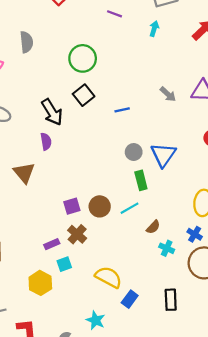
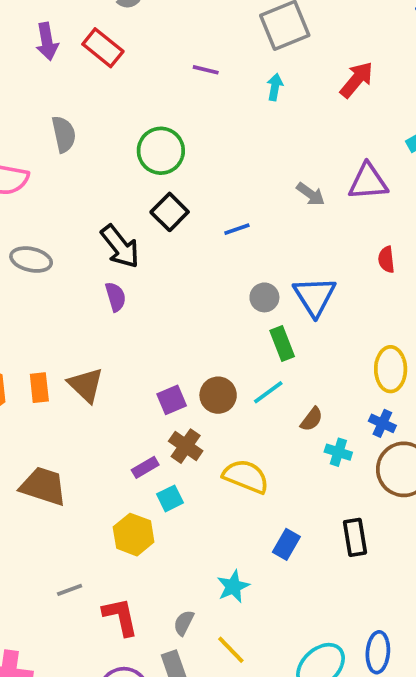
brown triangle: (24, 173) -> (86, 385), moved
yellow semicircle: (109, 277) -> (246, 476), moved
cyan star: (96, 320) -> (233, 586), turned 30

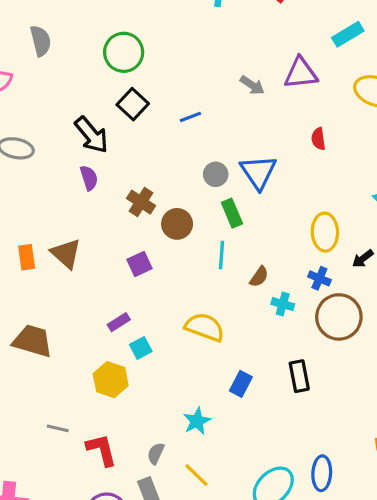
cyan line: (268, 392) -> (221, 255), turned -48
brown circle: (218, 395) -> (177, 224), moved
brown cross: (186, 446) -> (141, 202), moved
gray line: (70, 590) -> (58, 428), turned 35

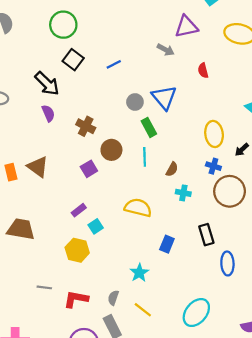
gray arrow: (252, 85) -> (166, 50), moved
brown circle: (177, 224) -> (111, 150), moved
cyan cross: (283, 304) -> (183, 193), moved
red L-shape: (102, 450) -> (76, 299), turned -60
blue ellipse: (322, 473) -> (227, 263), moved

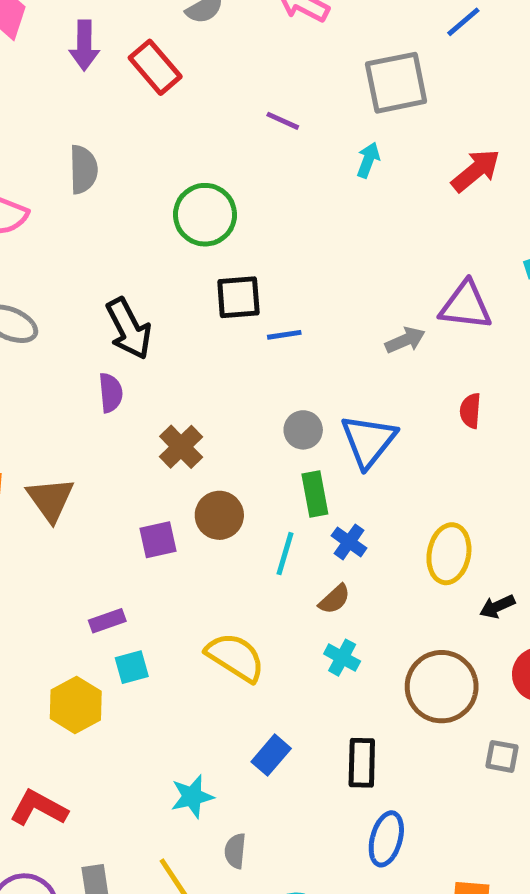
gray arrow: (166, 50) -> (405, 340), turned -70
black square: (73, 60) -> (238, 297), moved, turned 30
blue cross: (213, 166) -> (349, 542), moved
gray semicircle: (113, 298) -> (235, 851), moved, turned -32

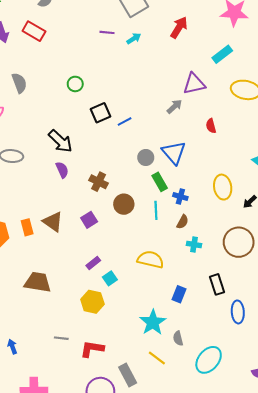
purple line: (283, 121) -> (107, 32), moved
cyan arrow: (368, 160) -> (134, 38), turned 56
green circle: (205, 215) -> (75, 84), size x0.6
purple square: (158, 540) -> (89, 220), moved
cyan star: (192, 796) -> (153, 322), size x1.4

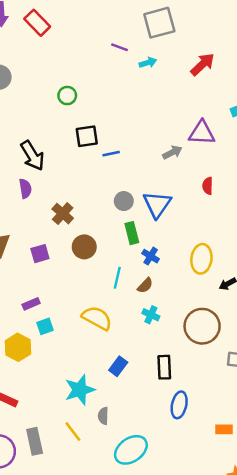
cyan line: (156, 210) -> (117, 278), moved

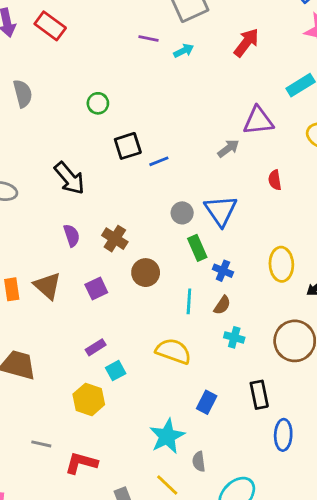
purple semicircle: (25, 189) -> (72, 235), moved

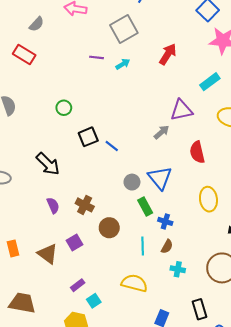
blue line: (159, 161) -> (112, 146), turned 64
red semicircle: (275, 180) -> (197, 152), size x1.5
yellow ellipse: (281, 264) -> (208, 199), moved
brown triangle: (47, 286) -> (48, 254), moved

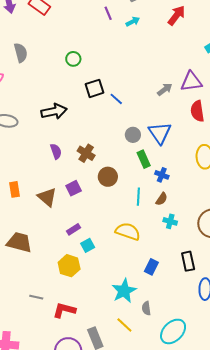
purple line: (96, 57) -> (108, 13), turned 56
purple triangle: (181, 110) -> (191, 82), moved
black arrow: (48, 164) -> (54, 111), turned -60

